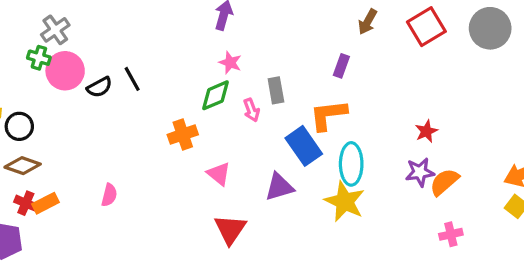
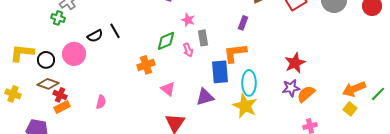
pink star: (230, 63) -> (188, 20), moved
pink circle: (65, 71) -> (74, 54), moved
red star: (426, 131) -> (295, 63), size x1.5
blue rectangle: (304, 146) -> (220, 72), turned 30
red cross: (26, 203) -> (60, 95), moved

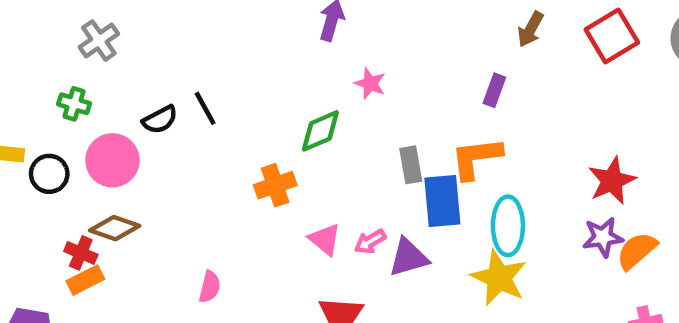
green cross: (58, 18) -> (74, 104), moved
gray rectangle: (203, 38) -> (411, 165), moved
pink arrow: (188, 50) -> (370, 242), moved, turned 80
brown diamond: (48, 84) -> (115, 228), moved
pink semicircle: (101, 102) -> (210, 287), moved

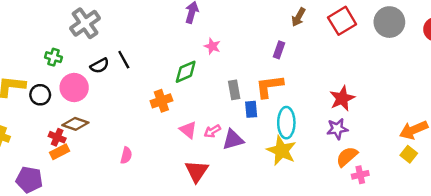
gray cross: (99, 41) -> (85, 23), moved, size x1.4
blue rectangle: (442, 201) -> (251, 109), size x0.6
orange semicircle: (637, 251) -> (347, 157), moved

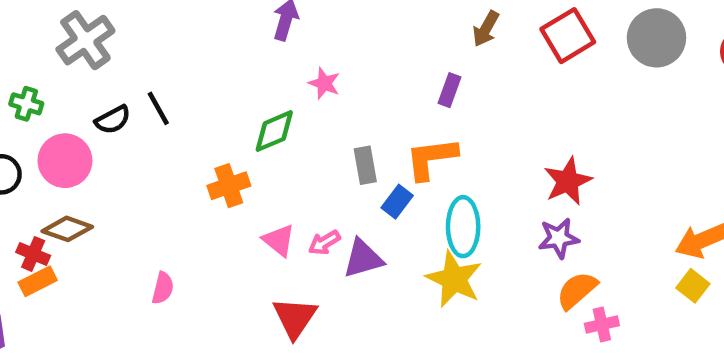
blue rectangle: (251, 109) -> (397, 202), turned 42

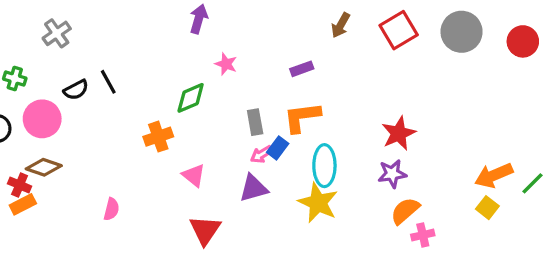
gray cross: (85, 40) -> (57, 33), size x0.7
purple rectangle: (449, 90) -> (302, 69), moved, turned 50
pink arrow: (324, 243) -> (262, 154), moved

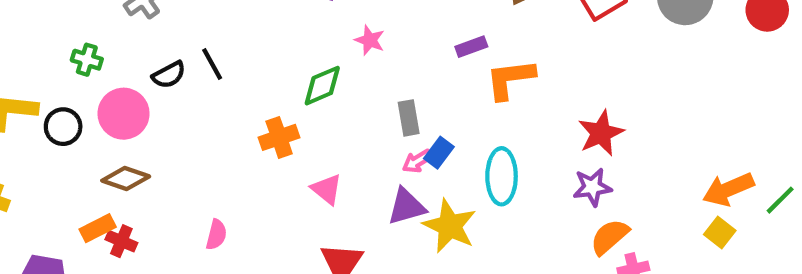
orange L-shape: (302, 117) -> (510, 79), moved
red cross: (20, 185) -> (121, 241), moved
yellow star: (318, 203) -> (450, 226), moved

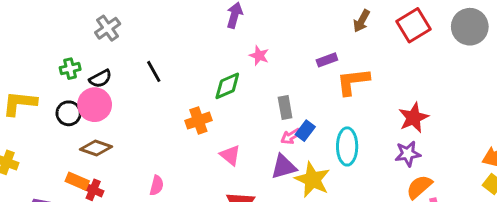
green cross: (87, 60) -> (70, 69), turned -30
black semicircle: (169, 75) -> (100, 79), moved
black circle: (63, 127) -> (69, 113), moved
orange rectangle: (98, 228) -> (77, 181), turned 50

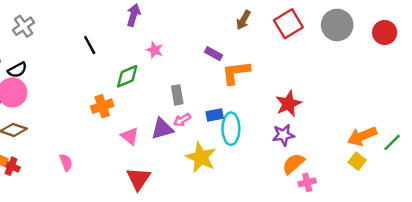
purple rectangle: (327, 60) -> (213, 54), turned 49
black line: (154, 71) -> (90, 45), moved
blue rectangle: (305, 131) -> (215, 115), moved, turned 42
purple triangle: (284, 167) -> (162, 129), moved
pink semicircle: (157, 185) -> (66, 162), turned -35

